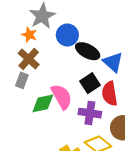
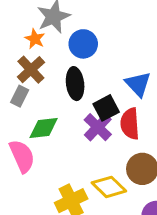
black ellipse: (88, 51) -> (75, 84), moved, turned 50
pink semicircle: (62, 97) -> (22, 156), moved
purple cross: (90, 113) -> (98, 127), moved, turned 30

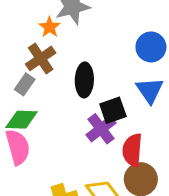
blue circle: (83, 44) -> (151, 47), moved
red semicircle: (130, 124) -> (132, 150), moved
green diamond: (44, 128) -> (22, 120), moved

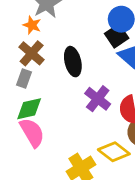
black square: (113, 110) -> (117, 36), moved

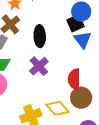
purple cross: (98, 99) -> (39, 66), moved

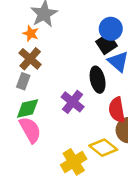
black ellipse: (40, 36) -> (98, 80), moved

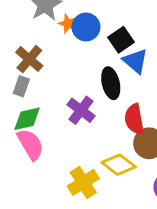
blue circle: (111, 29) -> (86, 27), moved
orange star: (31, 33) -> (68, 24), moved

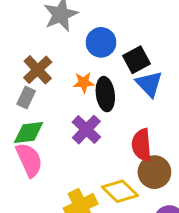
orange star: (68, 24) -> (84, 82), moved, turned -30
black ellipse: (111, 83) -> (105, 94), moved

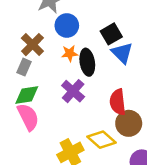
blue circle: (101, 42) -> (67, 25), moved

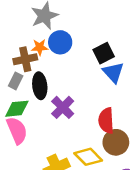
brown cross: (32, 45) -> (25, 59), turned 30
orange star: (70, 53) -> (40, 47), moved
black ellipse: (87, 62) -> (40, 86), moved

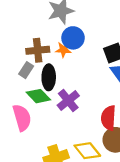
orange star: (40, 47) -> (63, 50), moved
green diamond: (17, 109) -> (38, 96), moved, turned 45

